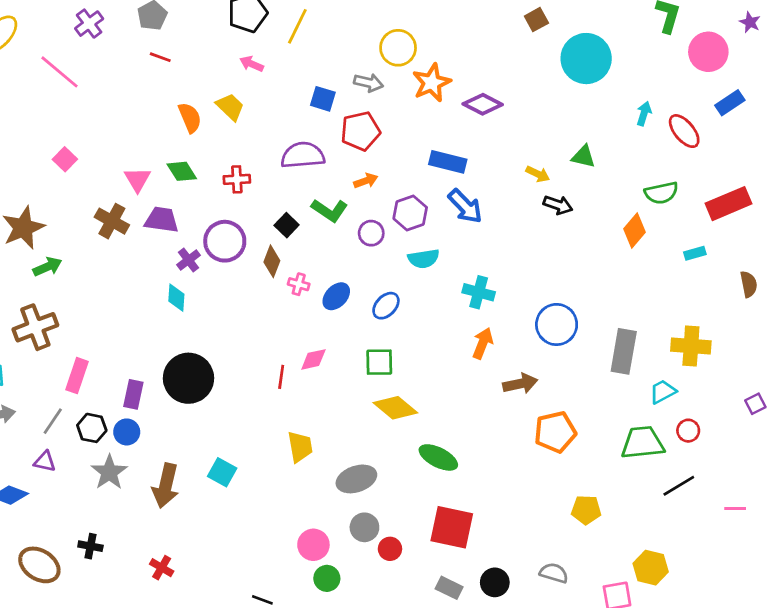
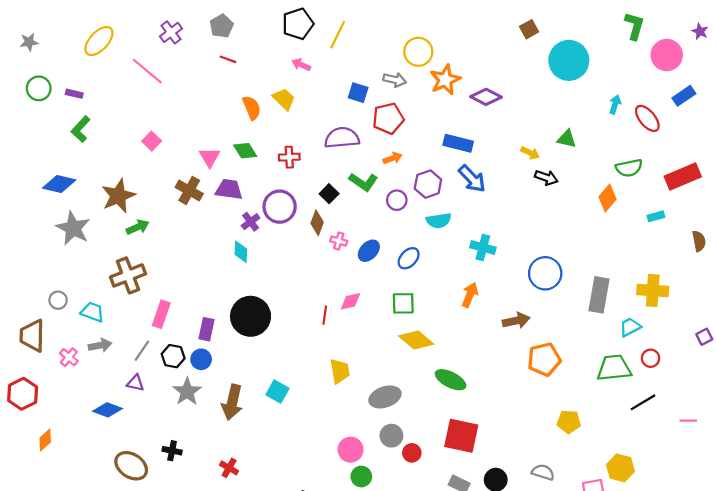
orange arrow: (483, 343) -> (470, 295), moved

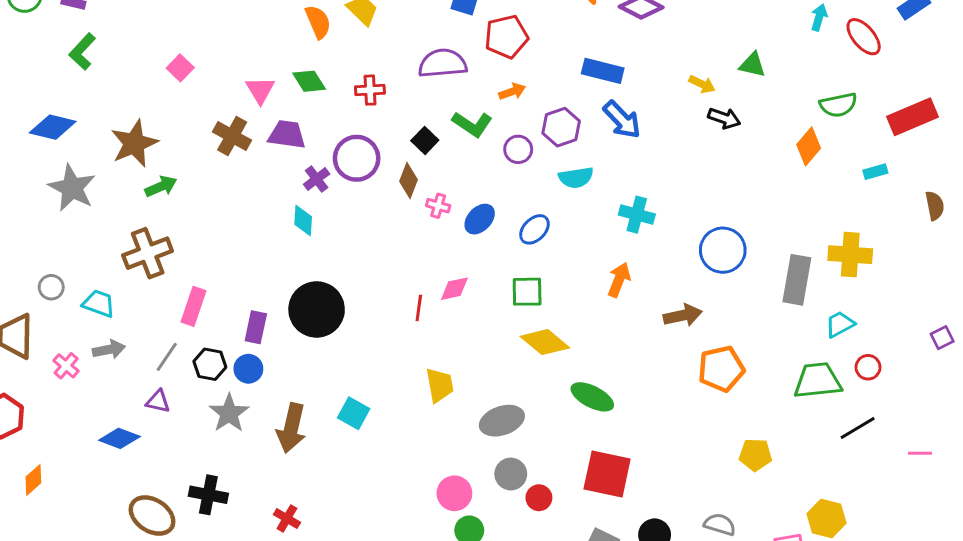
yellow cross: (653, 290) -> (850, 255), moved
black cross: (172, 451) -> (208, 495), size x1.4

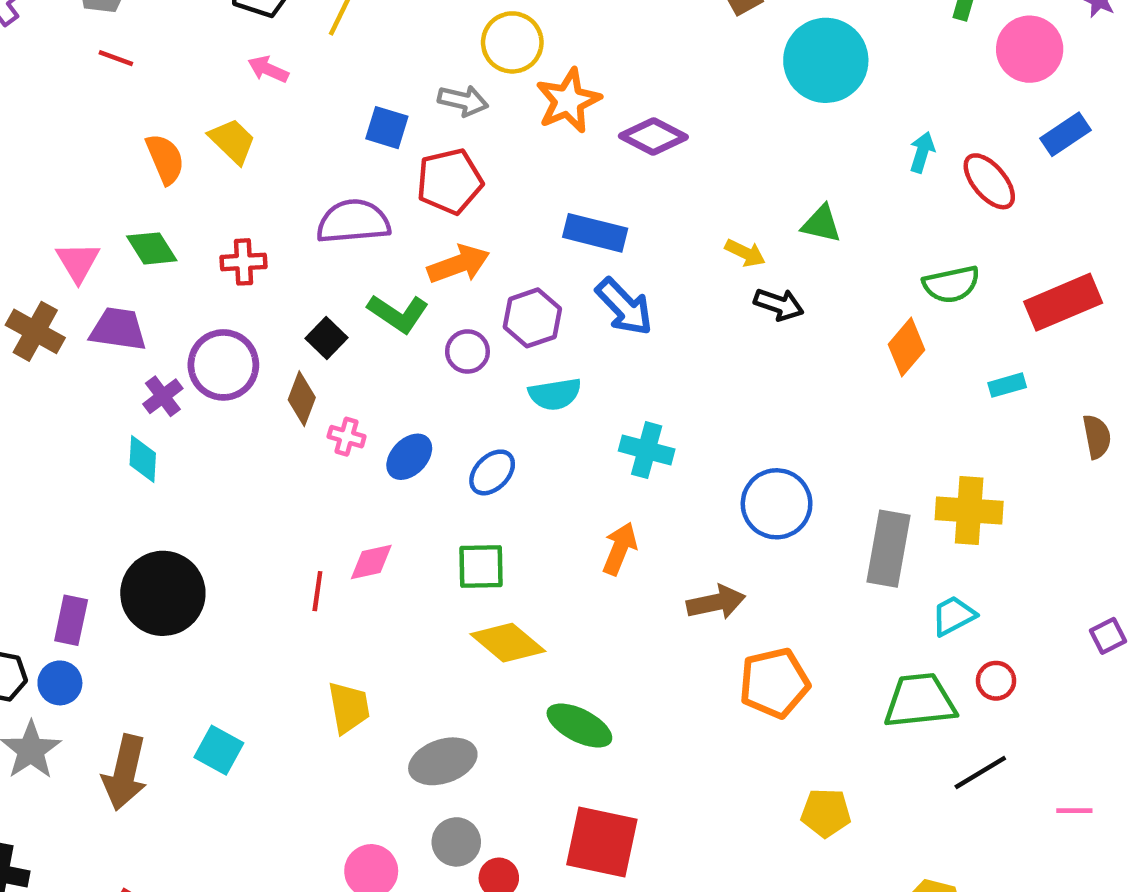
orange arrow: (512, 92) -> (459, 264), size x1.5

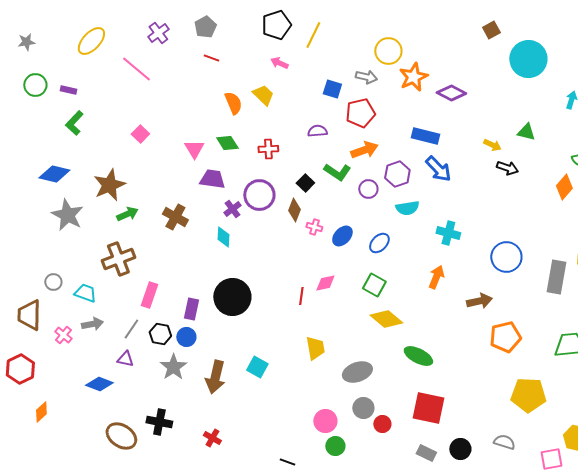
purple semicircle: (353, 222) -> (317, 131), size x0.6
brown cross: (35, 331) -> (175, 217), moved
green square: (481, 566) -> (374, 285), turned 30
yellow pentagon: (826, 813) -> (528, 395), size x1.6

